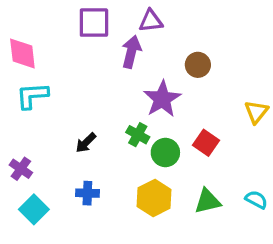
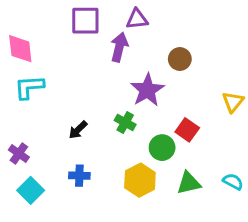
green circle: (165, 153) -> (162, 148), moved

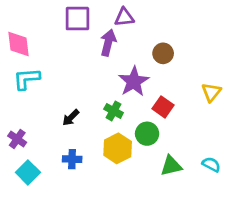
red square: (187, 130) -> (163, 107), moved
yellow hexagon: (140, 180) -> (118, 148), moved

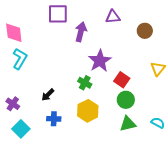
purple triangle: (124, 17) -> (113, 17), moved
brown circle: (163, 53) -> (145, 31), moved
cyan L-shape: (27, 79) -> (20, 59), turned 125
black arrow: (71, 118) -> (48, 95), moved
green circle: (147, 134) -> (126, 100), moved

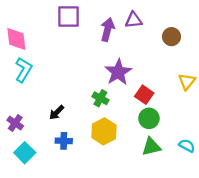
purple arrow: (81, 32) -> (108, 30), moved

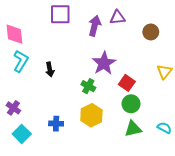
black arrow: (57, 112) -> (50, 69), moved, turned -56

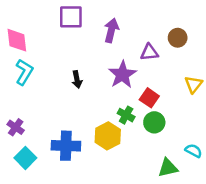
purple triangle: (117, 17) -> (149, 52), moved
black arrow: (50, 69) -> (77, 79), moved
green cross: (88, 86) -> (126, 115), moved
blue cross: (56, 124) -> (66, 146), size x1.6
green triangle: (133, 129) -> (168, 168), moved

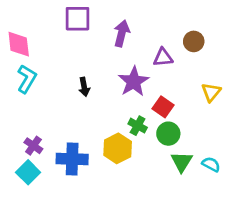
purple cross: (16, 127) -> (33, 146), moved
green triangle: (168, 168) -> (182, 162), moved, turned -45

